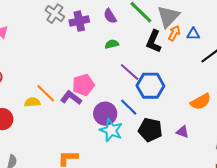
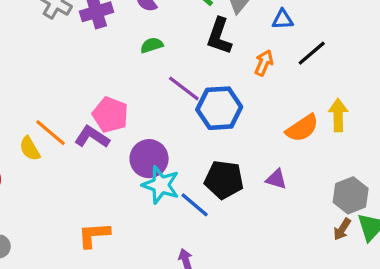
orange arrow: (174, 33) -> (264, 63), moved
pink pentagon: (83, 85) -> (110, 115), turned -30
yellow semicircle: (32, 102) -> (30, 149), turned -112
blue line: (129, 107) -> (195, 205), moved

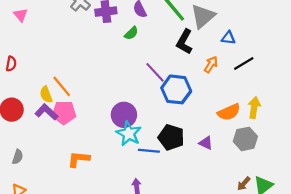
green semicircle: (152, 45) -> (131, 33), moved, turned 144
pink pentagon: (110, 115) -> (64, 113), moved, turned -30
purple L-shape: (92, 137) -> (47, 112), moved
gray hexagon: (351, 195) -> (245, 139), moved
blue line: (195, 205) -> (149, 151), turned -45

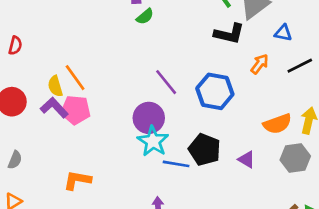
green semicircle: (131, 33) -> (145, 17), moved
black L-shape: (184, 42) -> (229, 34), turned -110
purple line: (155, 72) -> (166, 82), moved
orange L-shape: (79, 159) -> (77, 180), moved

